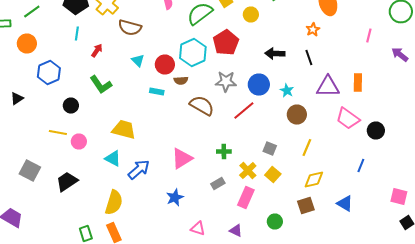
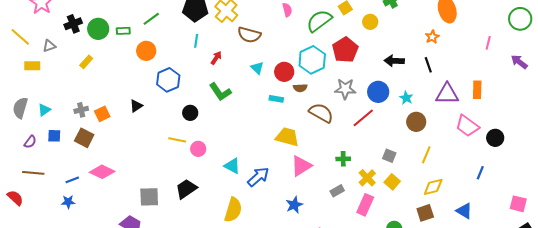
yellow trapezoid: (124, 130) -> (287, 137), moved
gray square: (30, 170) -> (149, 197), moved, turned -30

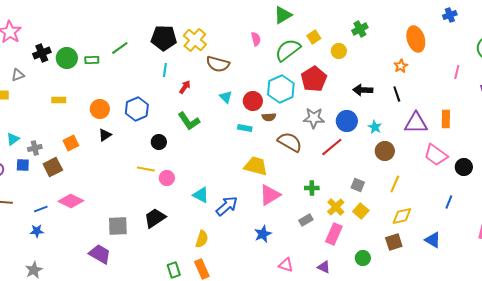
orange circle: (146, 51) -> (100, 109), moved
yellow rectangle: (86, 62) -> (59, 100), moved, turned 48
gray cross: (81, 110) -> (35, 148), moved
brown square: (84, 138) -> (53, 167), turned 36
yellow semicircle: (233, 210) -> (202, 239), size x0.7

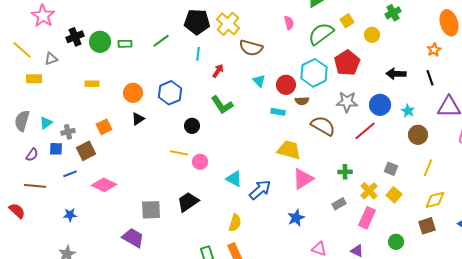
green line: (120, 48) -> (161, 41), moved
blue line: (41, 209) -> (70, 174), moved

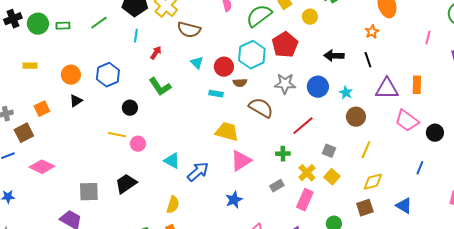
red line: (365, 131) -> (303, 126), moved

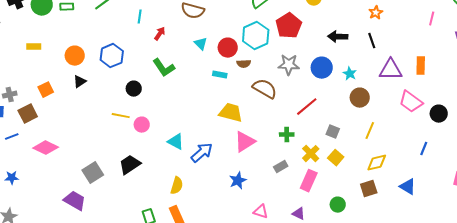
gray square: (89, 192) -> (93, 173), turned -30

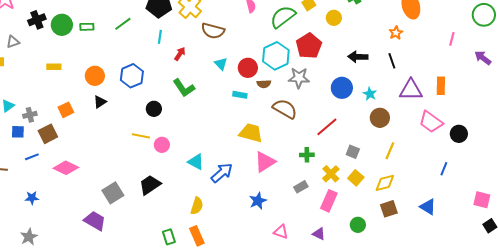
gray star: (289, 65) -> (299, 78), moved
yellow diamond: (377, 163) -> (385, 183), moved

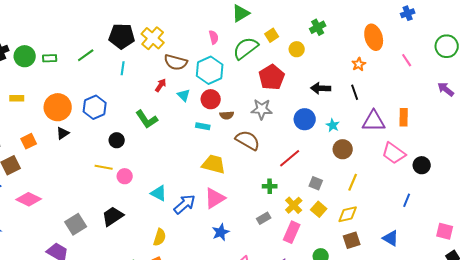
pink line: (452, 39) -> (407, 60), moved, turned -48
red arrow: (180, 54) -> (161, 85), moved
cyan hexagon: (276, 56) -> (210, 70), moved
orange circle: (95, 76) -> (58, 107), size x1.4
pink triangle: (265, 162) -> (215, 198), moved

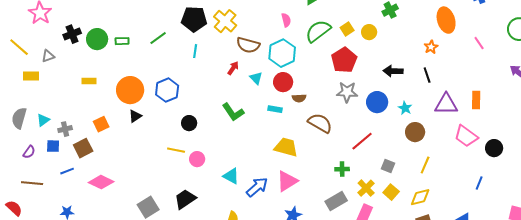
yellow square: (272, 35) -> (347, 29), moved
gray star: (262, 109) -> (347, 92), moved
green L-shape: (147, 119) -> (233, 112), moved
gray rectangle: (264, 218) -> (336, 201), size x1.5

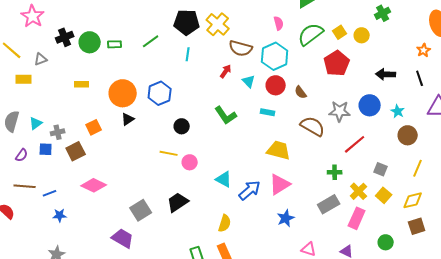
gray star: (347, 92) -> (340, 111), moved
brown semicircle: (299, 98) -> (301, 92), moved, turned 56
blue line: (67, 171) -> (50, 193), moved

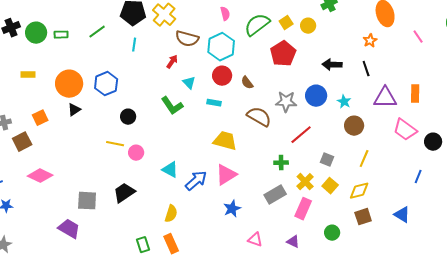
cyan triangle: (249, 81) -> (189, 83), moved
gray square: (141, 210) -> (87, 201), turned 35

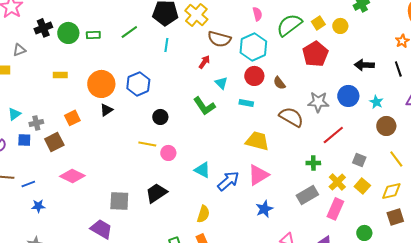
yellow line: (364, 159) -> (396, 159), turned -60

